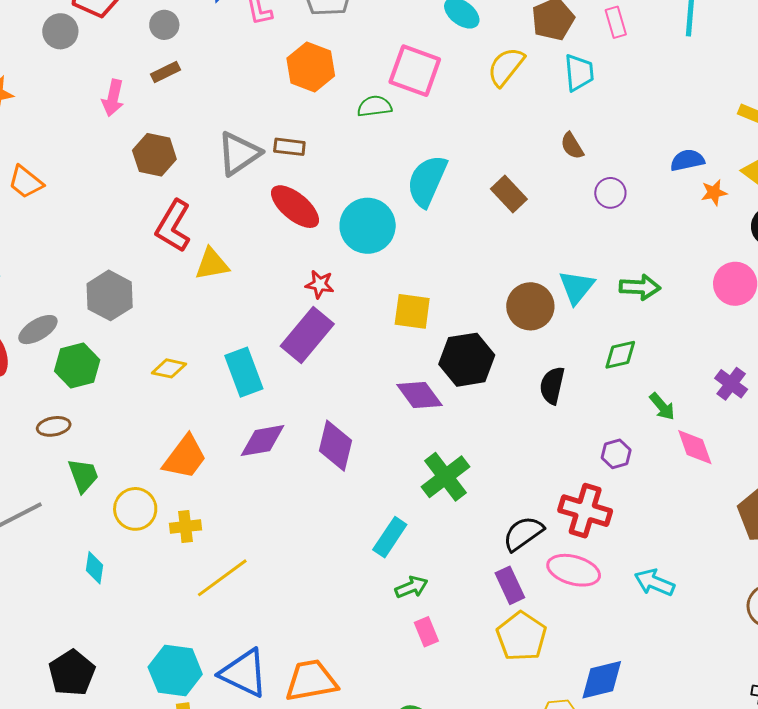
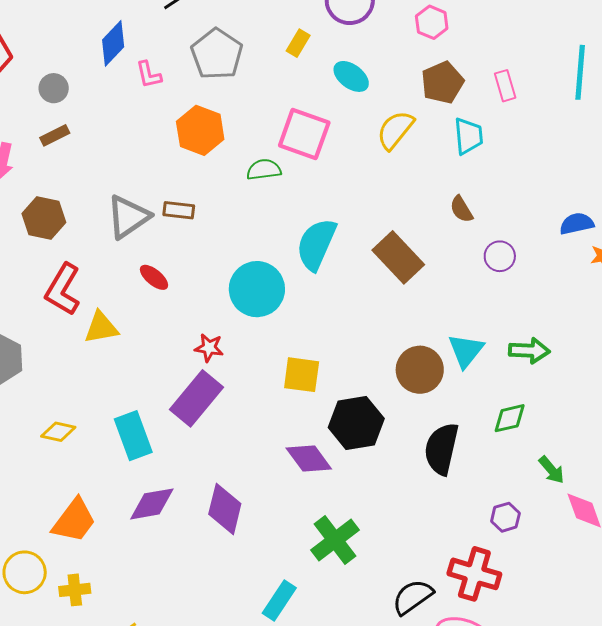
brown rectangle: (509, 194) -> (398, 257), size x1.4
red ellipse: (295, 207) -> (154, 277), moved, size x0.6
black semicircle: (552, 385) -> (442, 449), size x1.4

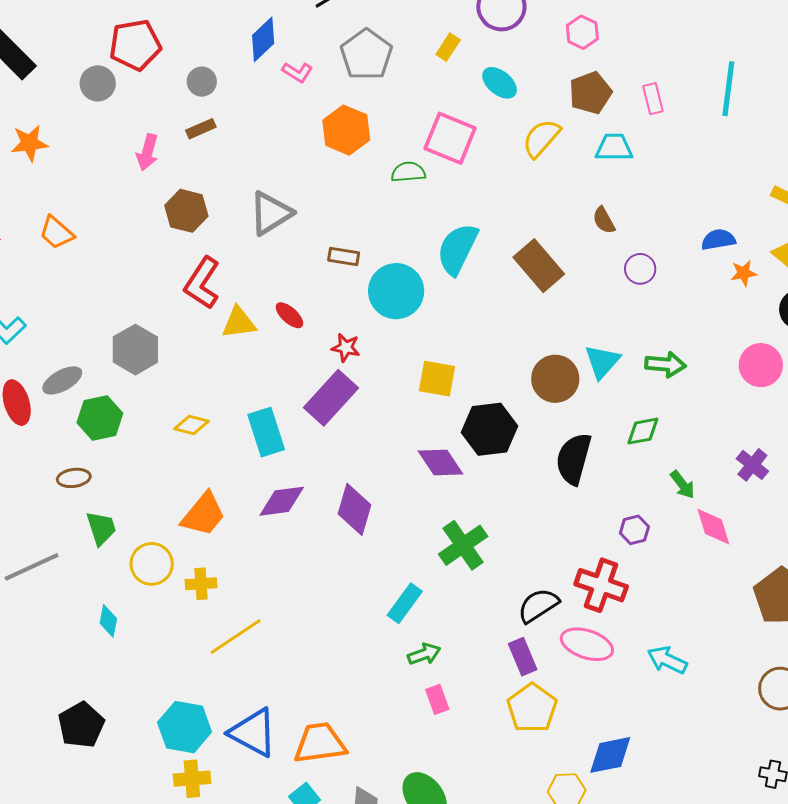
pink L-shape: (149, 75) -> (297, 72), turned -48
cyan trapezoid: (468, 136) -> (614, 147), turned -87
brown rectangle: (179, 210) -> (344, 257), moved
red ellipse: (154, 277) -> (289, 315), moved

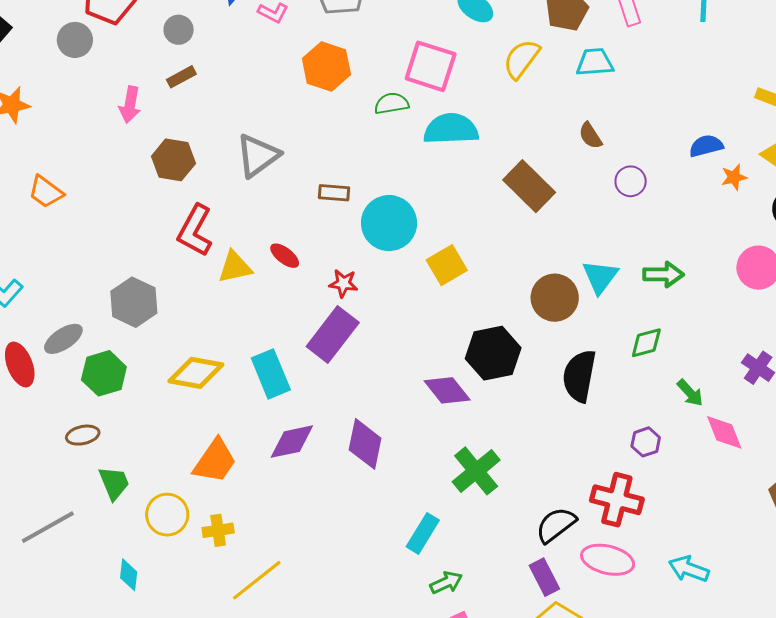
cyan semicircle: (457, 249) -> (451, 129), moved, turned 66
yellow square: (437, 379) -> (447, 265), moved, turned -36
yellow diamond: (192, 425) -> (196, 373), size x1.6

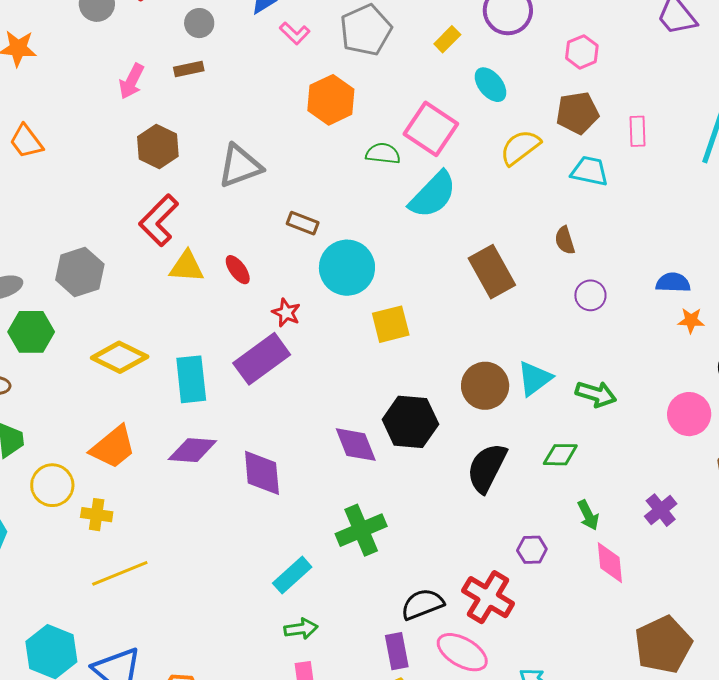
cyan semicircle: (451, 129) -> (433, 195), turned 120
purple diamond: (365, 444) -> (262, 473), turned -33

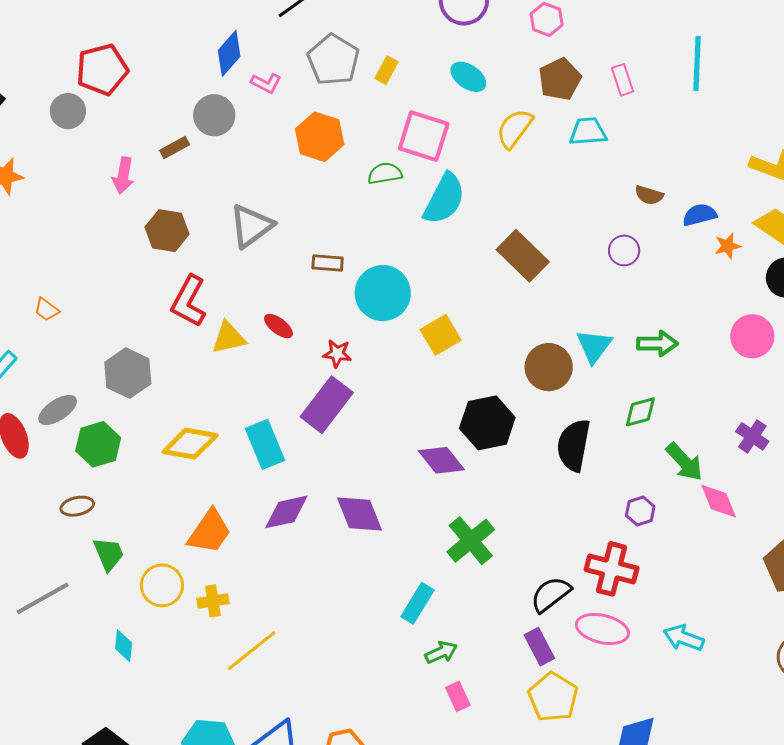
gray circle: (199, 23) -> (214, 115), moved, size x1.4
yellow rectangle: (447, 39) -> (386, 70), moved
orange trapezoid: (26, 141) -> (46, 310), moved, size x0.7
brown semicircle: (565, 240) -> (649, 195), moved, turned -40
green arrow: (588, 515) -> (684, 462), size x1.4

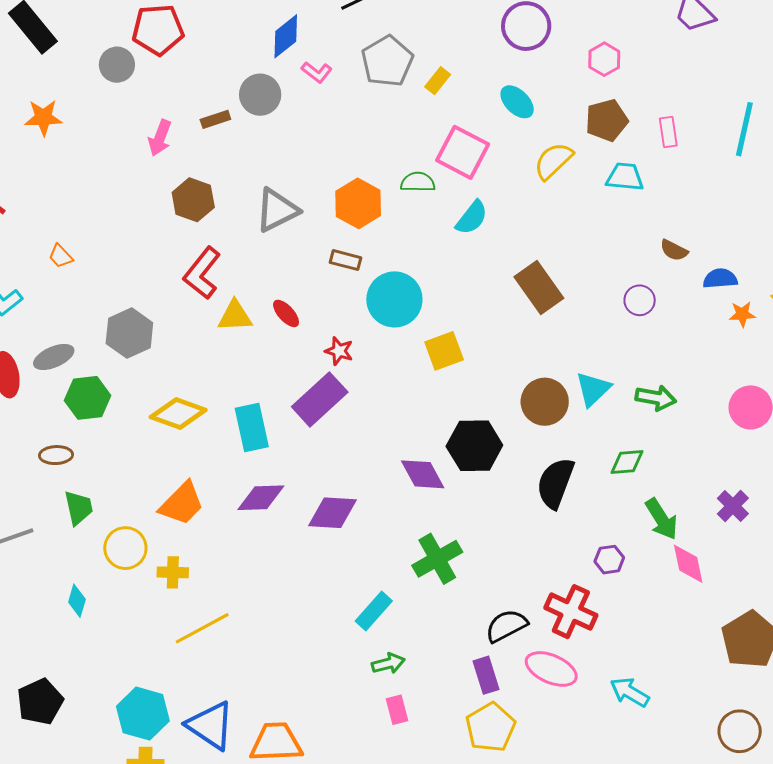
orange hexagon: (320, 137) -> (358, 203), moved
cyan semicircle: (444, 199) -> (472, 218), size x0.7
purple diamond: (360, 514) -> (332, 513), turned -75

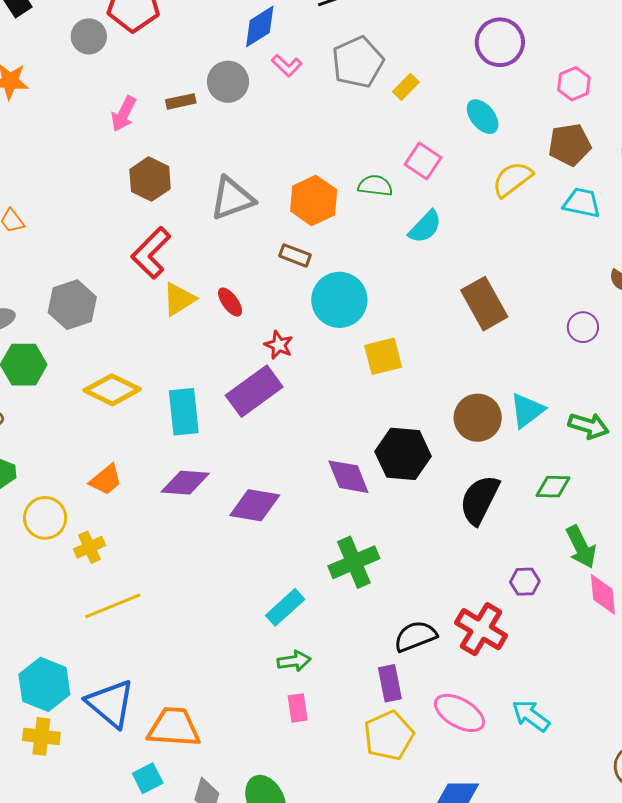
pink square: (463, 152) -> (423, 161), size x0.7
yellow triangle: (235, 316) -> (179, 299), turned -36
orange trapezoid: (182, 504) -> (106, 480), size x0.7
yellow cross: (173, 572) -> (90, 547), turned -32
pink ellipse: (551, 669) -> (459, 713), moved

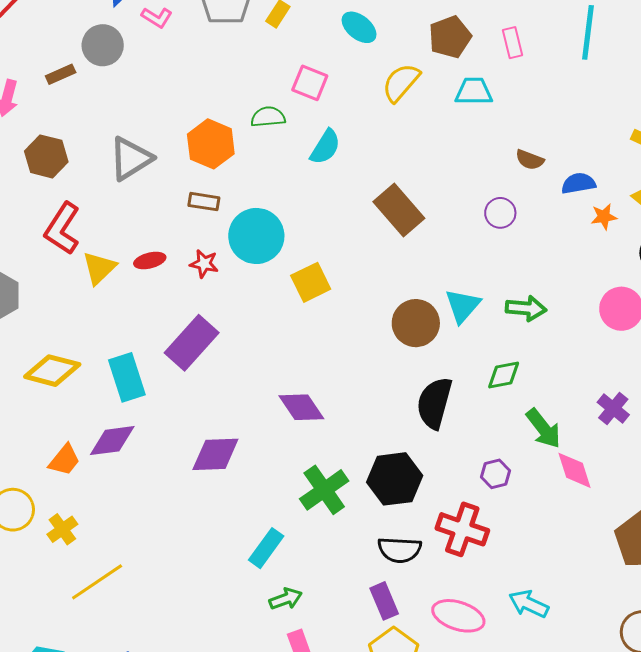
red ellipse: (230, 302) -> (150, 260), turned -56
red star: (279, 345) -> (204, 264), moved
black hexagon: (403, 454) -> (395, 479), moved
purple diamond: (185, 483) -> (112, 441), moved
black semicircle: (415, 636) -> (400, 550), turned -144

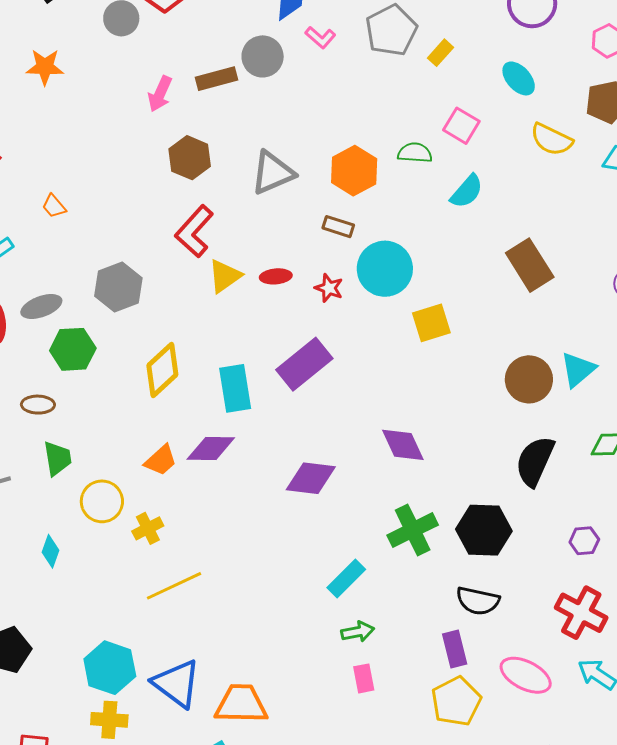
brown rectangle: (61, 74) -> (216, 79), size x1.4
yellow semicircle: (401, 83) -> (551, 139), turned -114
yellow diamond: (52, 371) -> (162, 370), turned -66
red cross: (462, 529) -> (581, 613), moved

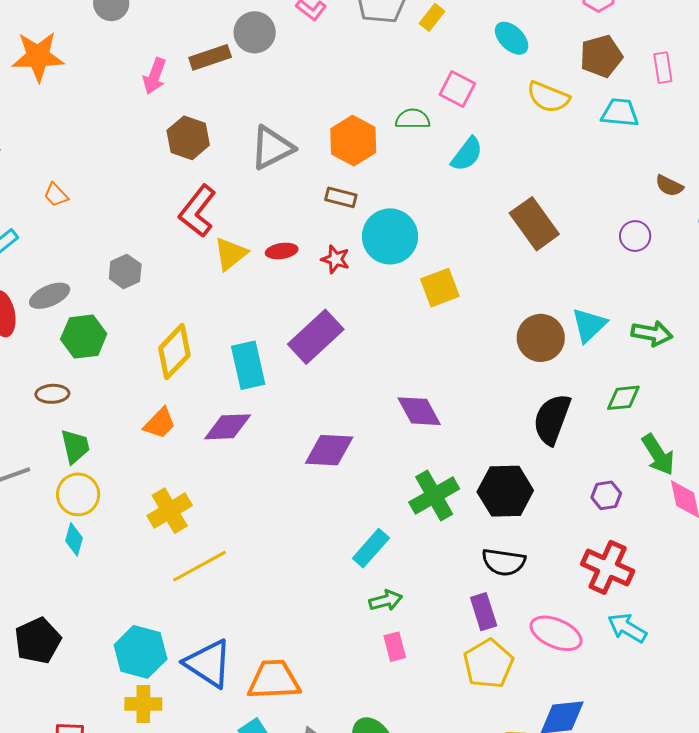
orange star: (45, 67) -> (38, 56), size x1.4
gray hexagon: (118, 287) -> (125, 271), size x0.7
orange trapezoid: (161, 460) -> (160, 423), moved
yellow circle: (102, 501) -> (78, 494), moved
yellow cross: (148, 528) -> (170, 511), size x1.4

